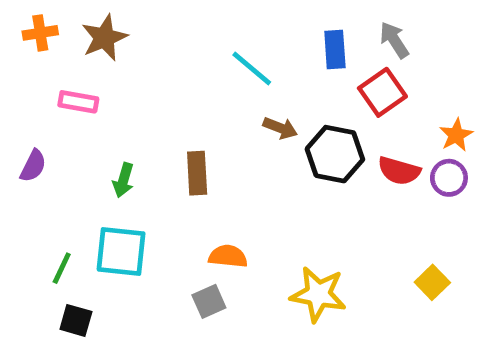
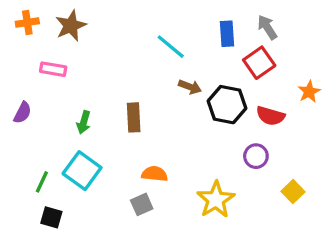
purple circle: (449, 178) -> (256, 156), moved
cyan square: (121, 252) -> (82, 171), turned 30
yellow star: (318, 294) -> (216, 200), turned 30

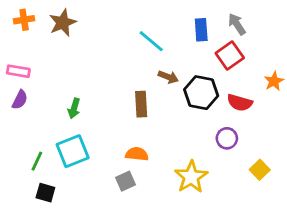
pink rectangle: (53, 69) -> (18, 71), moved
brown rectangle: (134, 117) -> (141, 104), moved
cyan square: (82, 171) -> (73, 151), turned 32

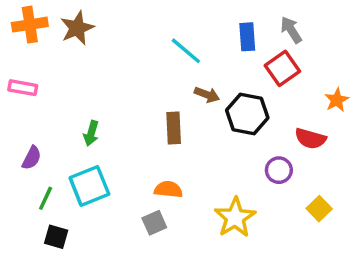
orange cross: (24, 20) -> (30, 25), size x1.4
purple semicircle: (20, 100) -> (32, 158), moved
red semicircle: (240, 103) -> (310, 139), moved

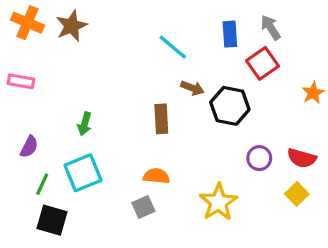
orange cross: (30, 25) -> (27, 23), turned 32
red semicircle: (310, 139) -> (302, 158), moved
black square: (56, 237) -> (52, 220), size x1.4

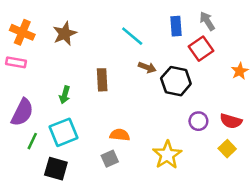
orange cross: (27, 23) -> (22, 32), moved
brown star: (72, 26) -> (65, 34), moved
brown rectangle: (161, 119) -> (102, 80), moved
purple semicircle: (29, 147) -> (22, 112), size x1.6
black square: (52, 220) -> (56, 169), moved

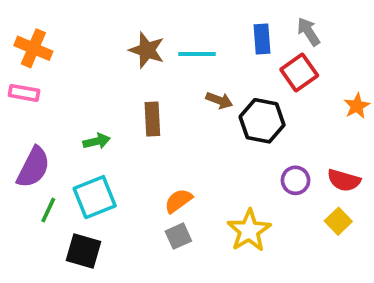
brown star: (65, 34) -> (147, 50), moved, turned -30
cyan line: (132, 36) -> (197, 54), turned -40
green arrow: (65, 95) -> (97, 141), turned -119
orange semicircle: (120, 135) -> (178, 201), turned -42
gray square: (110, 159) -> (178, 236), moved

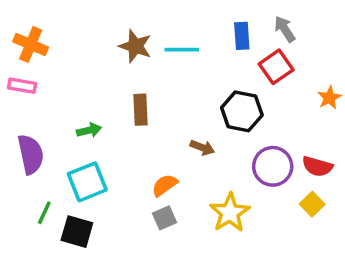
brown arrow: (219, 100) -> (202, 147), moved
purple semicircle: (33, 167) -> (31, 154), turned -39
purple circle: (296, 180) -> (273, 166), size x1.5
green line: (48, 210) -> (44, 213), moved

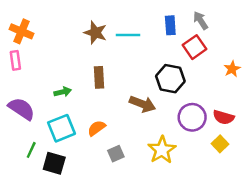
pink rectangle: (22, 86) -> (15, 60), turned 72
brown arrow: (202, 147) -> (143, 104), size x1.5
purple semicircle: (31, 154) -> (22, 109), turned -44
orange semicircle: (165, 185) -> (97, 128), moved

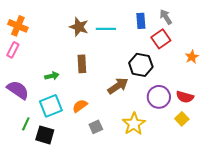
pink rectangle: (15, 60) -> (13, 50), turned 35
brown arrow: (143, 104) -> (118, 86), turned -55

